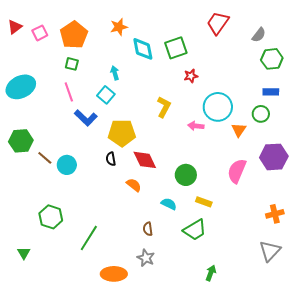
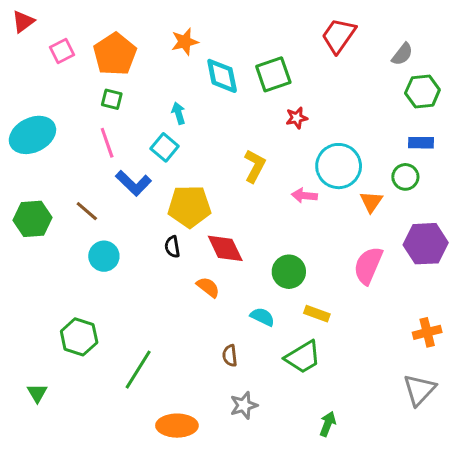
red triangle: (15, 27) -> (23, 22), moved
brown line: (45, 158) -> (87, 211), moved
gray star: (146, 258) -> (244, 405), moved, turned 30

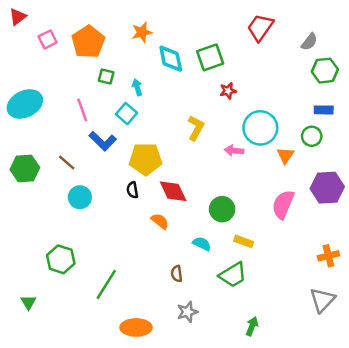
green square: (112, 99) -> (106, 76), moved

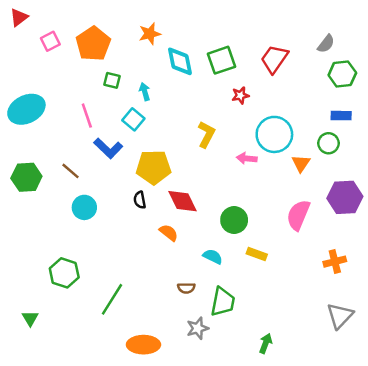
red trapezoid: (260, 27) -> (274, 59), moved
orange cross: (328, 256) -> (335, 262), moved
brown semicircle: (177, 274) -> (186, 288), turned -84
green trapezoid: (233, 275) -> (223, 302), moved, turned -48

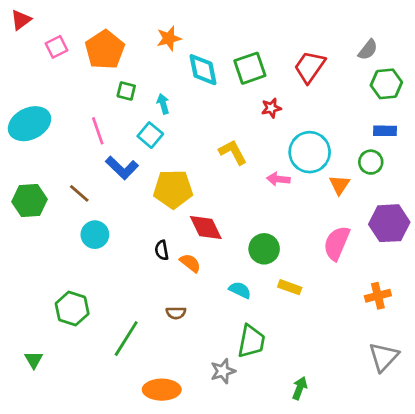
yellow L-shape: (206, 134) -> (233, 152), turned -56
black semicircle: (140, 200) -> (162, 250), moved
brown semicircle: (186, 288) -> (176, 313), moved

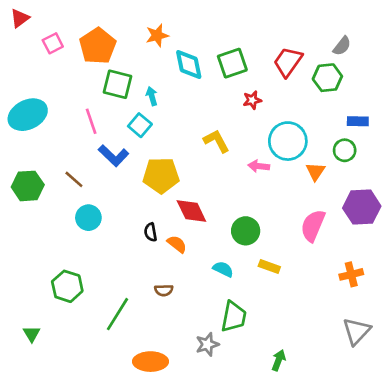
green hexagon: (386, 84) -> (327, 78), moved
green square: (126, 91) -> (117, 84), size x1.6

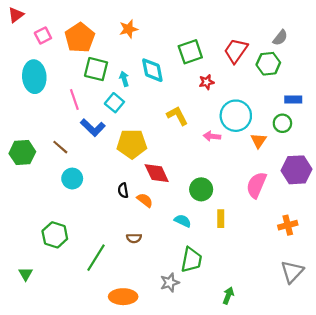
cyan diamond: (189, 64) -> (152, 70), moved
cyan ellipse: (28, 115) -> (34, 77), moved, turned -68
yellow rectangle: (269, 266) -> (221, 219), turned 70

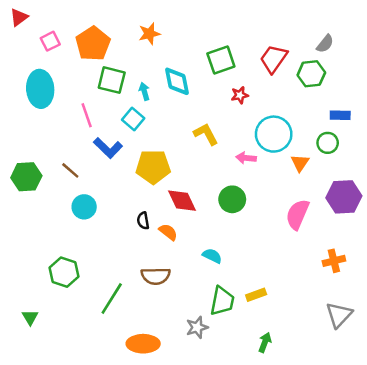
green circle: (201, 189) -> (232, 199), moved
yellow rectangle: (221, 219) -> (256, 295), moved, turned 70
brown semicircle: (134, 238) -> (156, 276), size x1.6

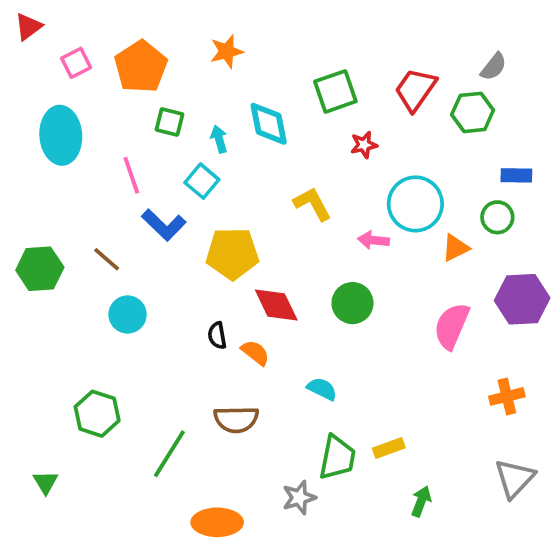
green square: (112, 80) -> (169, 122), size x0.7
orange triangle: (300, 163) -> (455, 248), turned 30
green arrow: (265, 342) -> (421, 501), moved

